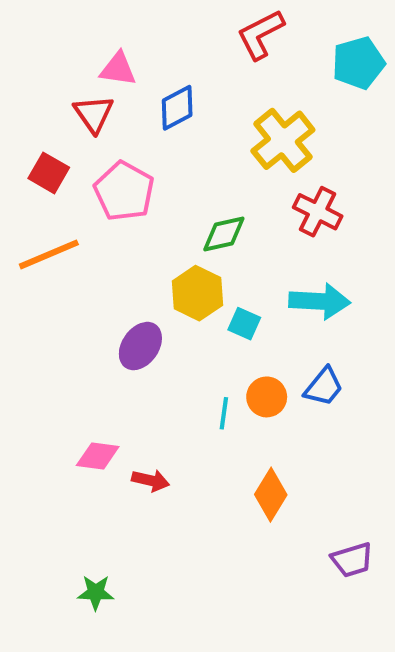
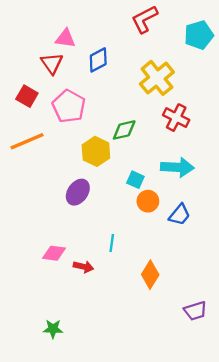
yellow hexagon: (197, 293) -> (96, 151), moved
orange circle: (267, 397) -> (148, 201), moved
cyan line: (224, 413) -> (112, 243), moved

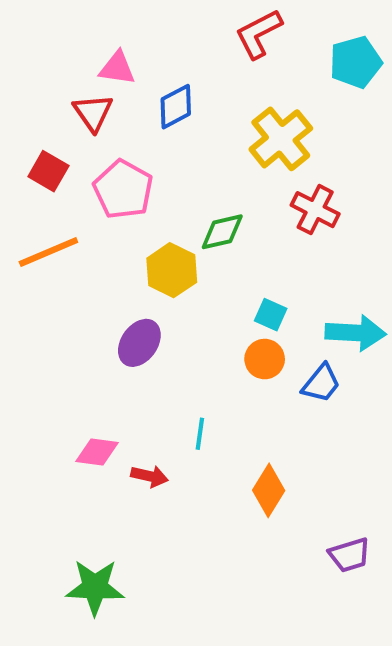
cyan arrow: (177, 167) -> (356, 333), moved
cyan square: (135, 180) -> (271, 315), moved
green star: (53, 329) -> (95, 587), size x1.6

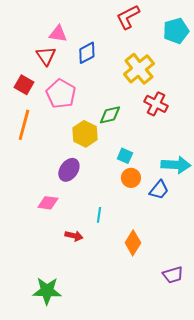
orange line: (48, 252) -> (24, 125), turned -52
cyan square: (271, 315) -> (125, 156), moved
pink diamond: (97, 452) -> (48, 203), moved

